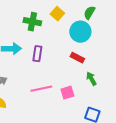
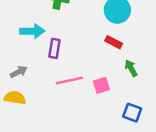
purple rectangle: (37, 54) -> (54, 48), moved

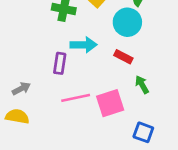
cyan arrow: (32, 31) -> (84, 45), moved
pink square: (101, 85) -> (110, 103), size x1.5

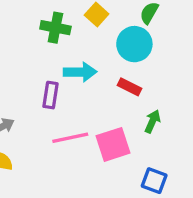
green arrow: (142, 85) -> (153, 121), turned 54

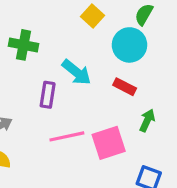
green cross: (55, 28) -> (24, 45), moved
cyan arrow: (80, 72) -> (77, 72), turned 40

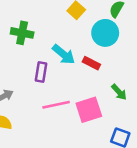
red rectangle: (125, 87) -> (91, 63), moved
green arrow: (147, 120) -> (119, 92), turned 114

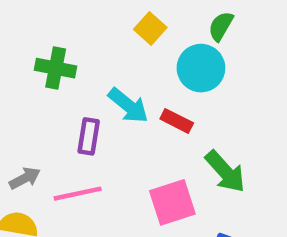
green arrow: (119, 92) -> (225, 172), size x1.5
pink line: (56, 105) -> (78, 194), moved

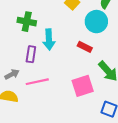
cyan arrow: (128, 106) -> (49, 39), moved, turned 48
purple rectangle: (89, 136) -> (31, 54), moved

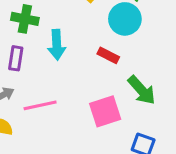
purple rectangle: (31, 54) -> (16, 58), moved

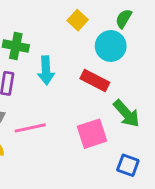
red rectangle: (108, 55) -> (95, 80), size x1.4

